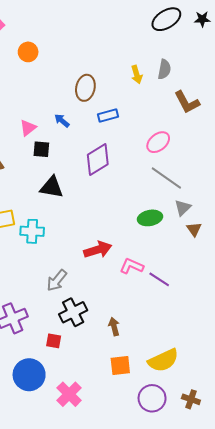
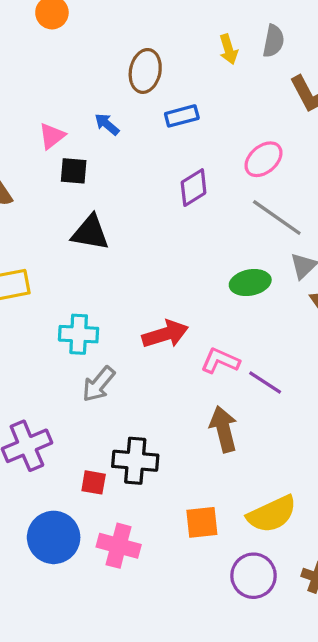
purple diamond: (98, 160) -> (194, 188), moved, size x0.7
cyan cross: (32, 231) -> (79, 334), moved
black cross: (73, 312) -> (135, 461), moved, turned 32
brown arrow: (114, 327) -> (224, 429), moved, size x1.5
pink cross: (69, 394) -> (119, 546), moved, turned -30

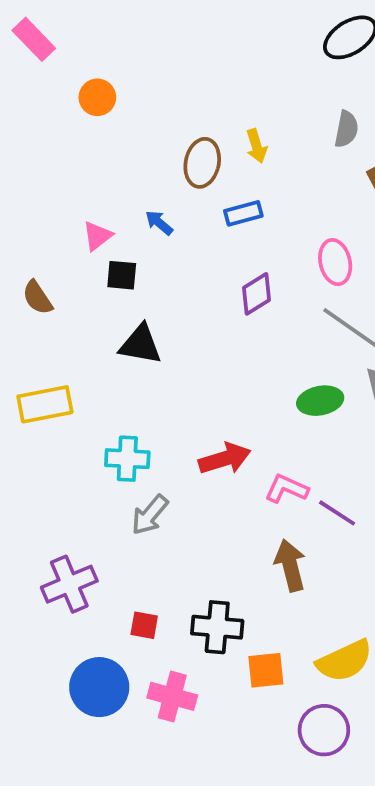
yellow arrow: (229, 49) -> (257, 146), moved
pink ellipse: (263, 159) -> (335, 262), turned -63
black cross: (135, 461) -> (217, 627), moved

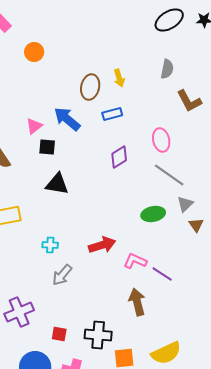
blue arrow: (159, 223) -> (67, 119), size x1.8
cyan cross: (127, 459) -> (50, 245), size x0.7

